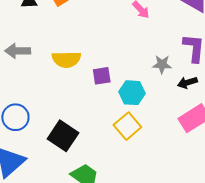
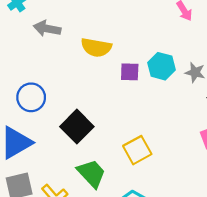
cyan hexagon: (132, 93) -> (162, 66), moved
yellow square: (127, 126) -> (137, 150), moved

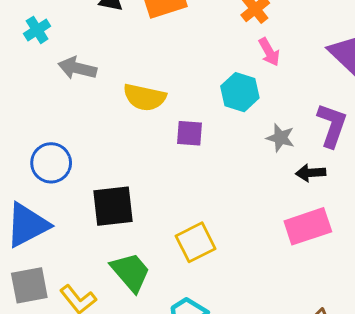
cyan hexagon: (162, 66) -> (240, 92), moved
black square: (77, 127) -> (113, 206), turned 36

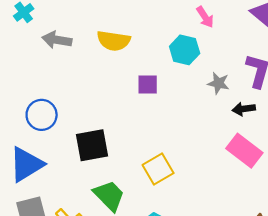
yellow semicircle: (145, 97) -> (114, 41), moved
pink rectangle: (308, 226) -> (244, 151), turned 60

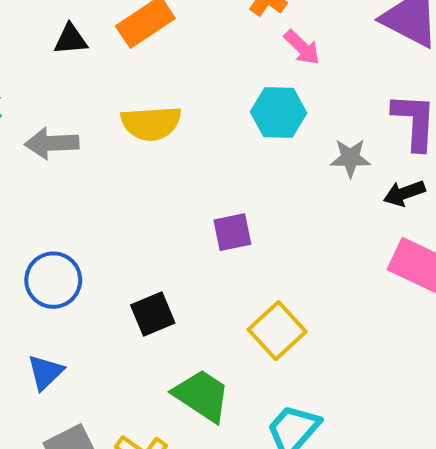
purple square: (148, 85) -> (232, 232), moved
black square: (92, 145) -> (153, 314), size x0.7
blue triangle: (26, 164) -> (45, 372), size x0.6

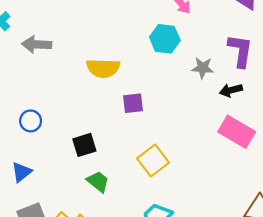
yellow semicircle: (151, 123) -> (103, 68), moved
blue circle: (53, 280) -> (31, 121), size x0.7
green trapezoid: (202, 396) -> (98, 182), moved, size x0.7

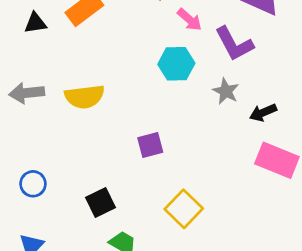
purple L-shape: (240, 51) -> (234, 44), moved, turned 152
yellow semicircle: (103, 68) -> (85, 97), moved
gray star: (203, 68) -> (226, 91), turned 30

